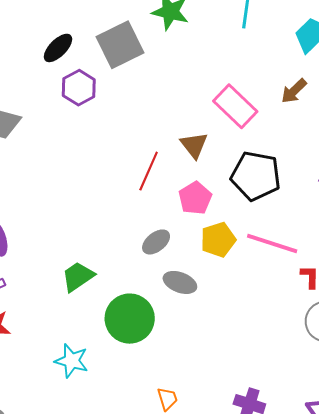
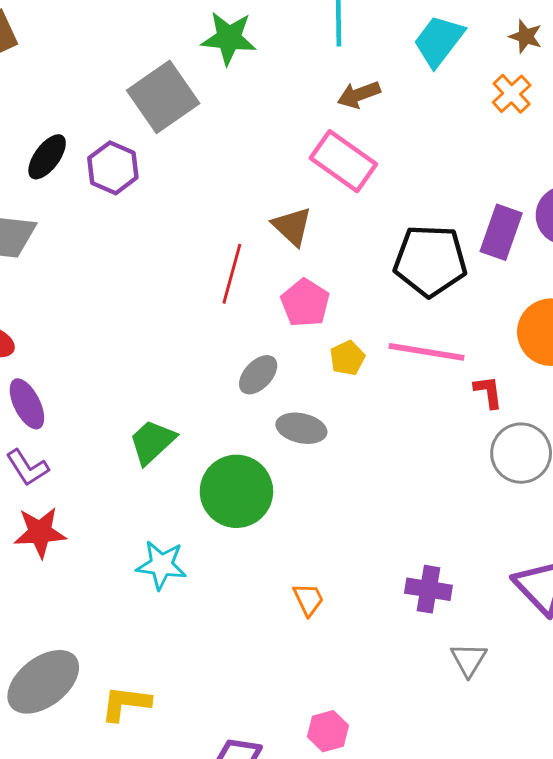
black ellipse: (58, 48) -> (47, 157), moved
brown arrow: (294, 91) -> (359, 95), moved, turned 32
black pentagon: (256, 176) -> (430, 261), moved
yellow pentagon: (218, 240) -> (347, 358), size x0.7

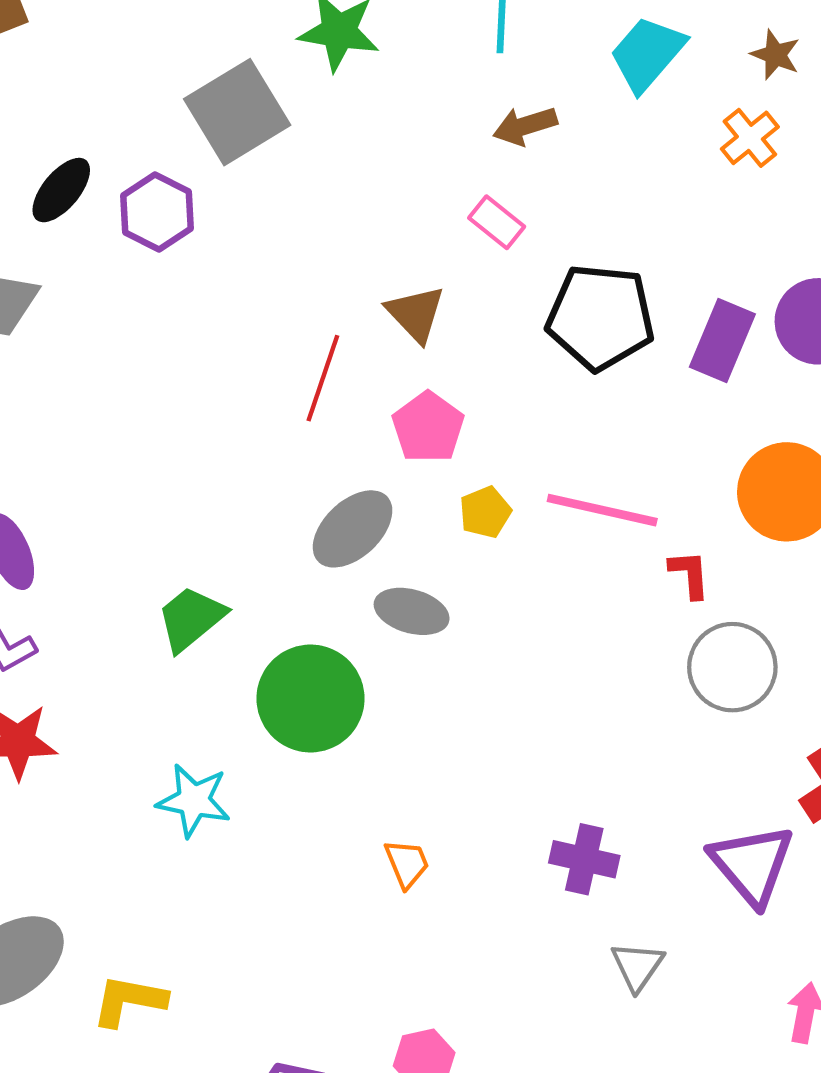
pink rectangle: (343, 161) -> (497, 222), size x0.6
black pentagon: (430, 261) -> (600, 317), moved
gray ellipse: (258, 375) -> (353, 529), size x1.4

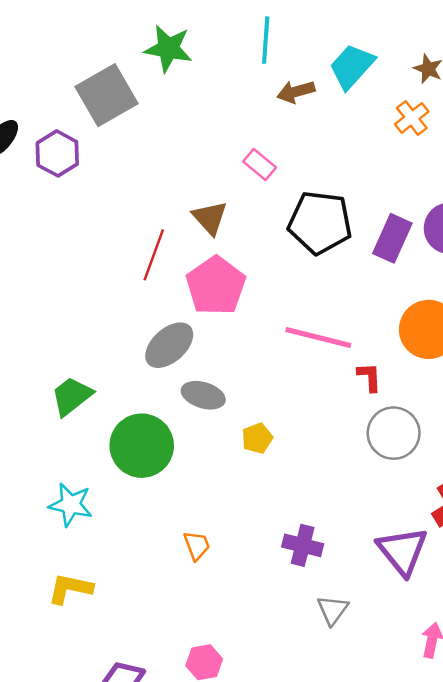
brown arrow: (525, 126) -> (296, 92), moved
pink pentagon: (428, 427) -> (216, 286), size x1.4
yellow pentagon: (485, 512) -> (257, 438), moved
yellow L-shape: (129, 1001) -> (70, 589), moved

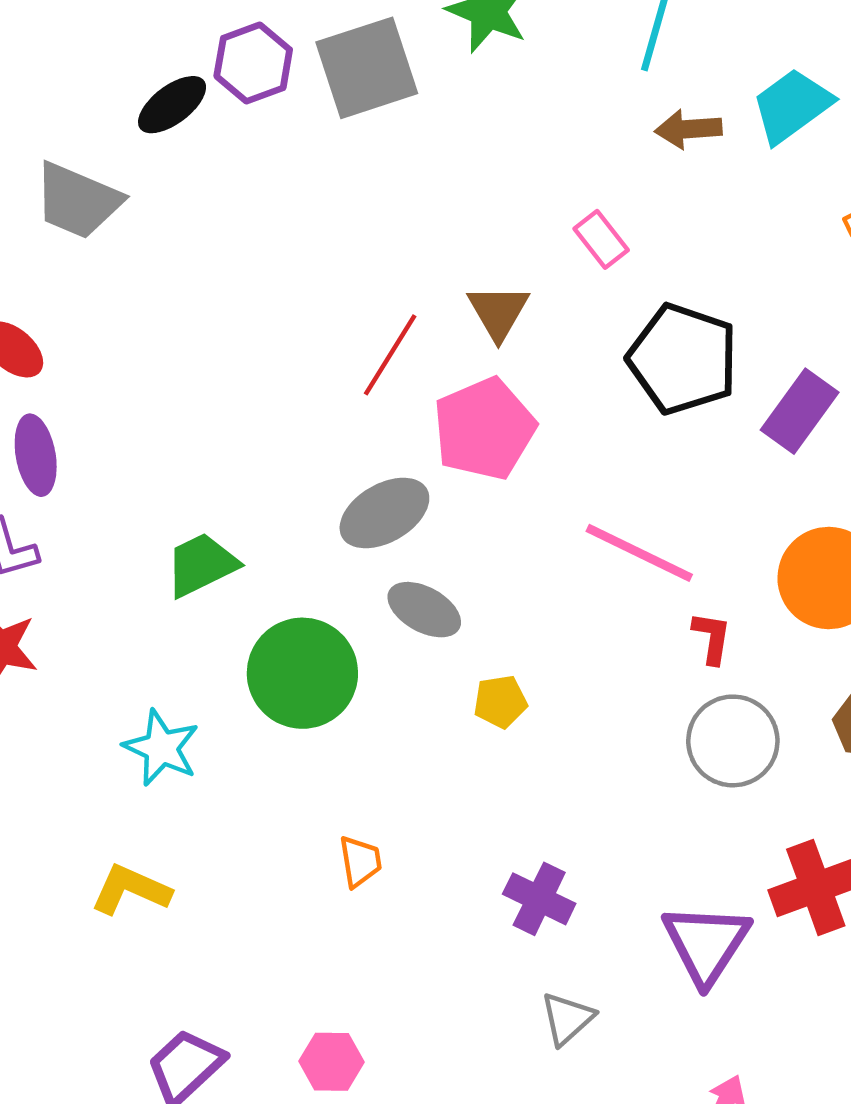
purple hexagon: (57, 153) -> (253, 63), moved

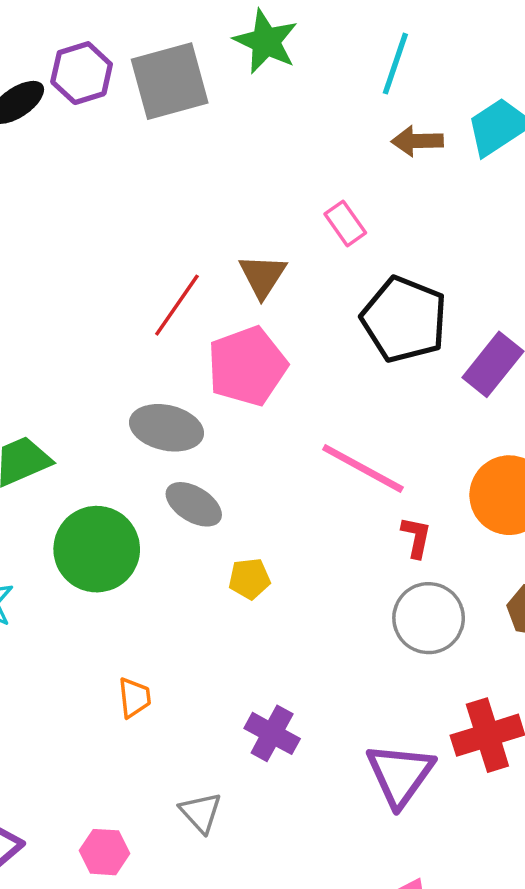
gray ellipse: (384, 513) -> (167, 428), turned 40
gray triangle: (567, 1019) -> (201, 812), moved, turned -33

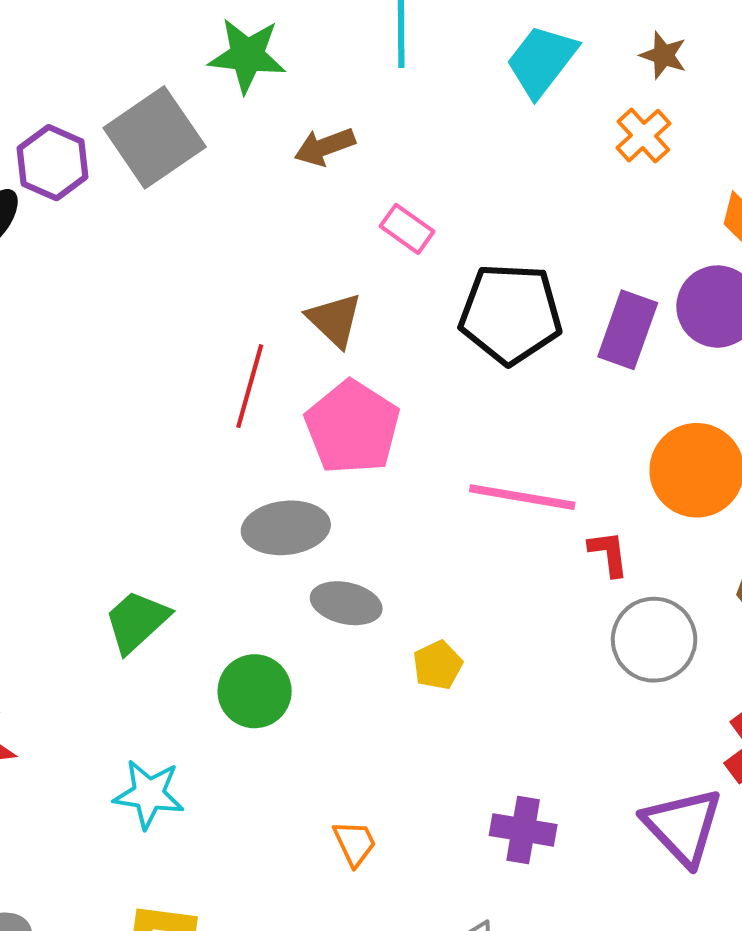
brown arrow: (417, 141) -> (325, 147), moved
green circle: (97, 549) -> (255, 691), size x0.7

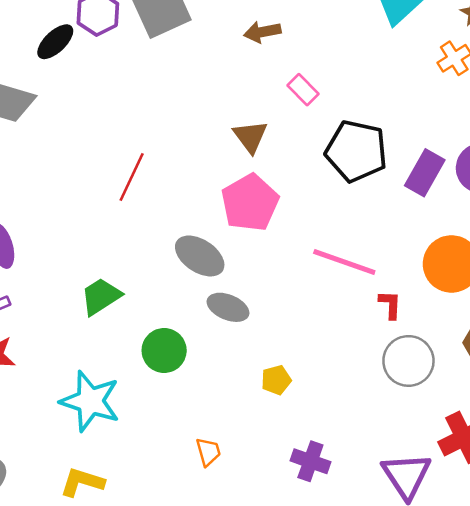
red line: (250, 386) -> (132, 177), moved
gray ellipse: (286, 528) -> (200, 256), turned 30
yellow pentagon: (438, 665) -> (276, 380), moved
cyan star: (149, 794) -> (90, 401), size x1.4

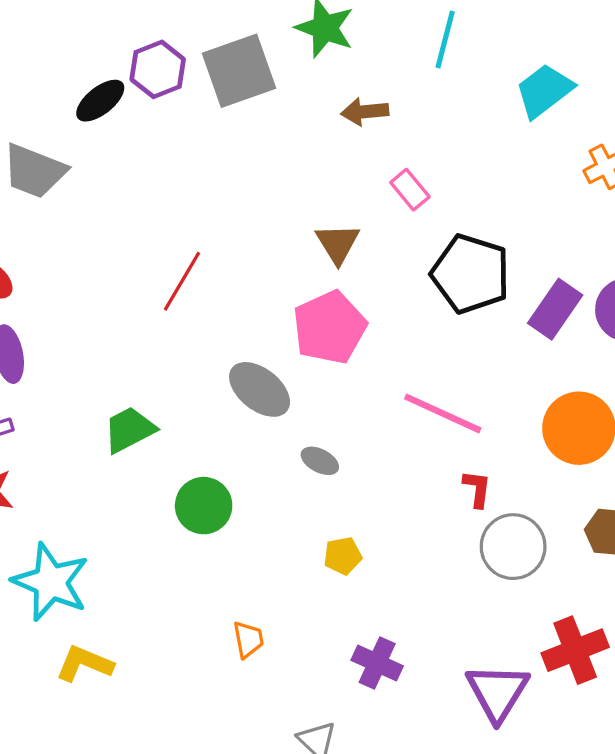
red L-shape: (390, 305) -> (477, 489), moved
gray ellipse: (228, 307) -> (320, 461), moved, size x0.7
cyan star: (90, 401) -> (51, 582), moved

